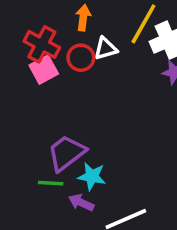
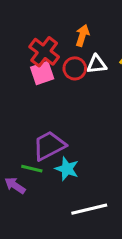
purple arrow: (81, 203) -> (15, 185), moved

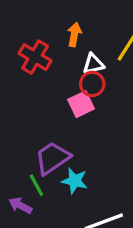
red circle: (75, 68) -> (92, 84), moved
pink square: (42, 73) -> (81, 104), moved
green line: (32, 169) -> (36, 185), turned 55

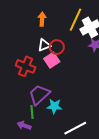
red cross: (35, 57) -> (25, 66), moved
white triangle: (93, 64) -> (44, 45), moved
green line: (36, 185) -> (32, 112), turned 32

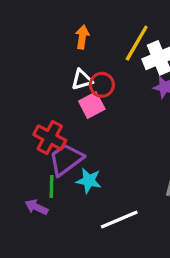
red cross: (25, 66) -> (50, 137), moved

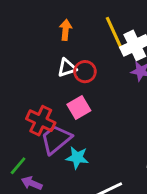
yellow line: (137, 43) -> (114, 33), turned -52
pink square: (92, 105) -> (79, 108), moved
green line: (51, 187) -> (18, 166), moved, turned 42

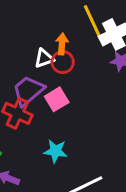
orange arrow: (66, 30) -> (62, 44), moved
purple trapezoid: (56, 139) -> (28, 91), moved

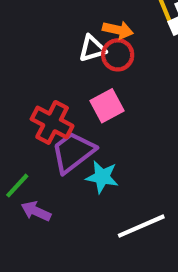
orange arrow: (62, 44) -> (118, 30), turned 95
purple trapezoid: (28, 91) -> (73, 152), moved

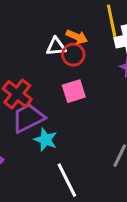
pink square: (107, 106) -> (74, 91), moved
white line: (141, 226) -> (67, 180), turned 76

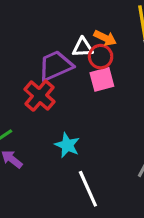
pink square: (74, 91) -> (102, 79), moved
purple trapezoid: (28, 118) -> (55, 66), moved

